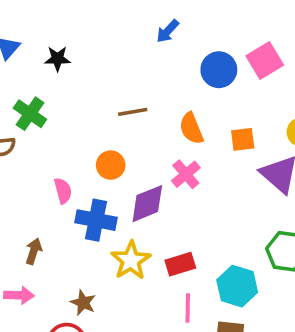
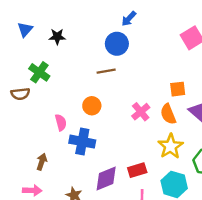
blue circle: (219, 70) -> (117, 44), moved
orange semicircle: (191, 128) -> (168, 114), moved
purple diamond: (147, 204) -> (106, 178), moved
yellow star: (131, 260) -> (171, 146), moved

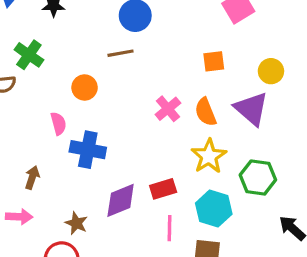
orange square: (178, 89) -> (214, 61), moved
orange circle: (92, 106) -> (85, 87), moved

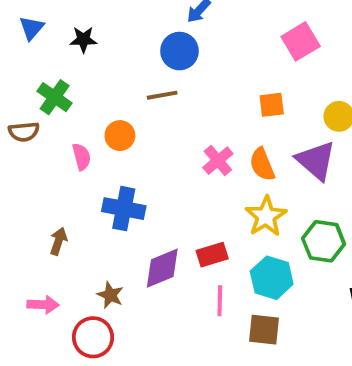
pink semicircle: (58, 123) -> (81, 157), moved
pink arrow: (19, 217) -> (43, 305), moved

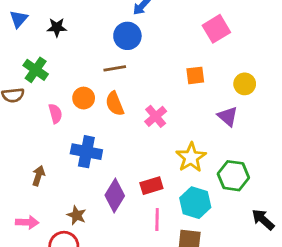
purple triangle: (316, 161) -> (228, 116), size x0.7
orange semicircle: (262, 164) -> (115, 104), moved
purple diamond: (162, 268) -> (115, 196), turned -36

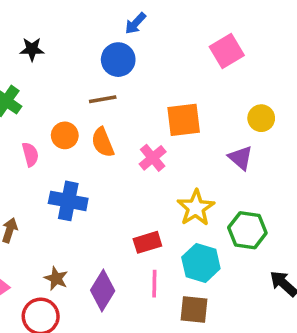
orange square: (195, 75) -> (184, 120), moved, size x1.5
purple diamond: (115, 196) -> (103, 291), moved

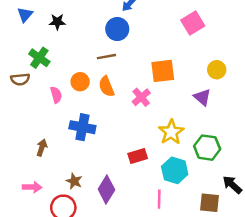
pink line: (154, 284) -> (159, 199), moved
brown square: (194, 309) -> (209, 203), moved

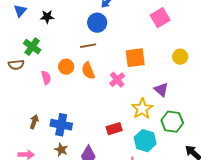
purple triangle: (202, 97) -> (161, 90), moved
blue cross: (82, 127) -> (61, 125), moved

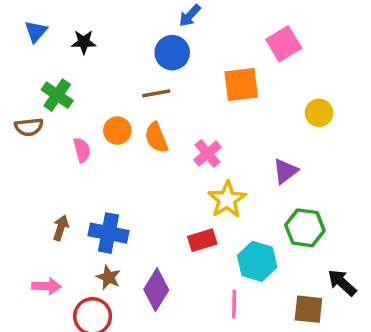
orange square: (135, 58) -> (241, 84), moved
purple triangle: (161, 90) -> (285, 171), turned 42
yellow star: (142, 109) -> (227, 199), moved

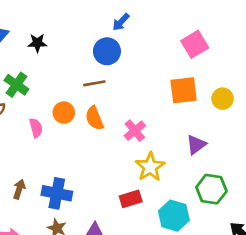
orange square: (241, 84) -> (184, 90), moved

